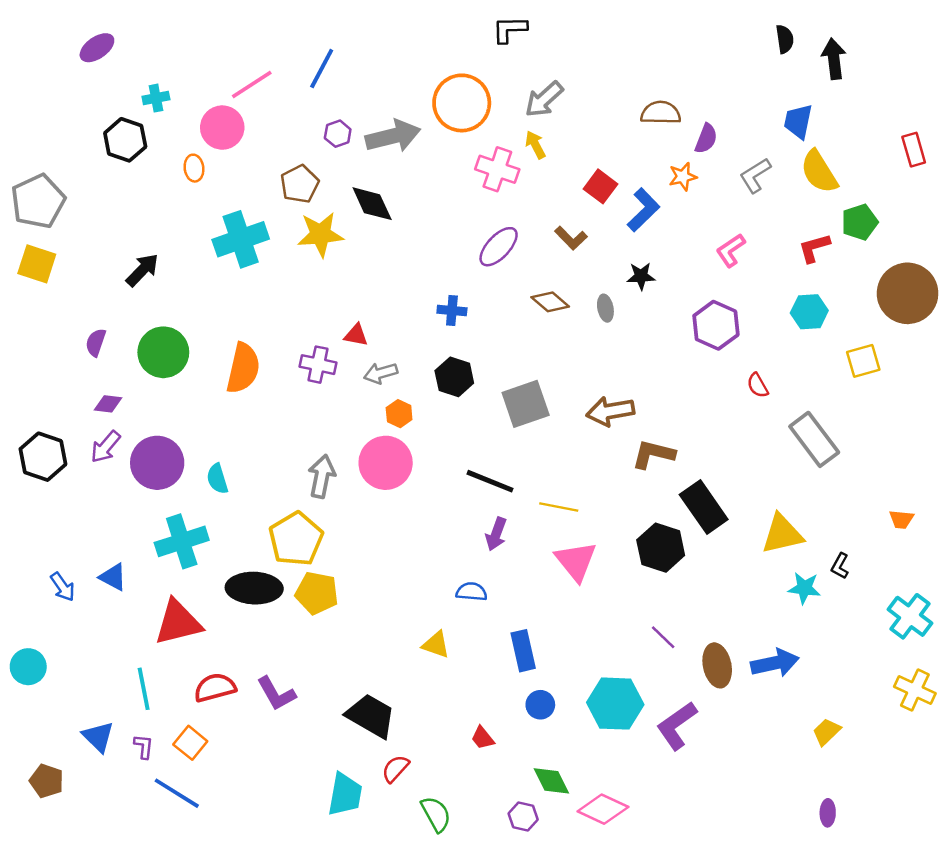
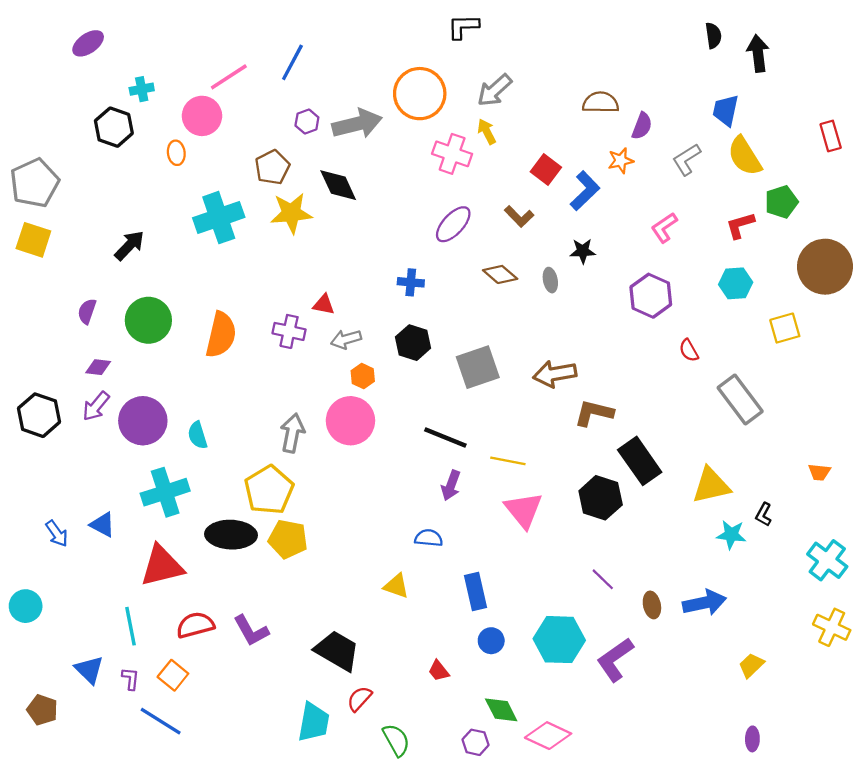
brown ellipse: (717, 665) -> (652, 605), size x0.7

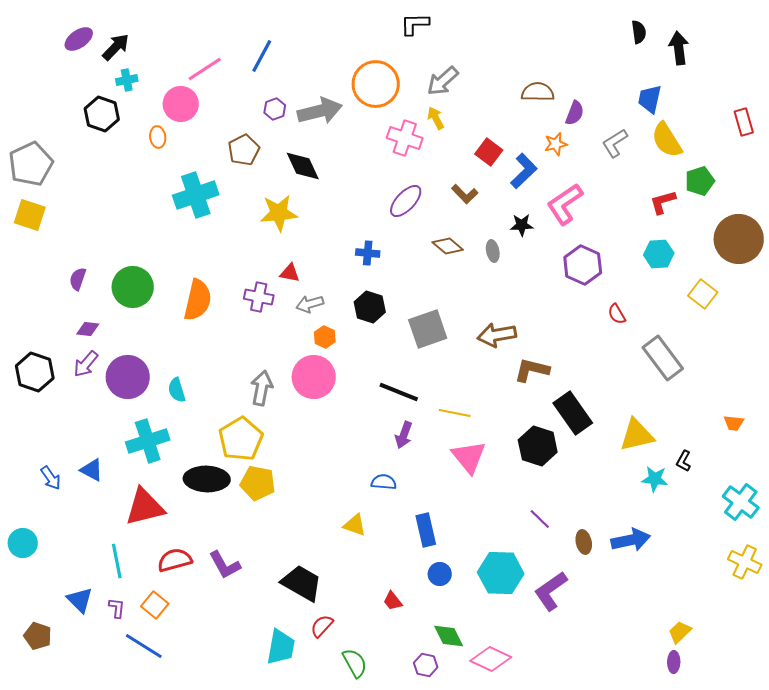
yellow star: (291, 213) -> (279, 213), moved
pink L-shape: (664, 228) -> (565, 204), moved, size x1.5
black arrow: (129, 245) -> (116, 47), moved
yellow square: (785, 328) -> (703, 294), turned -36
yellow trapezoid: (751, 665) -> (680, 632), moved

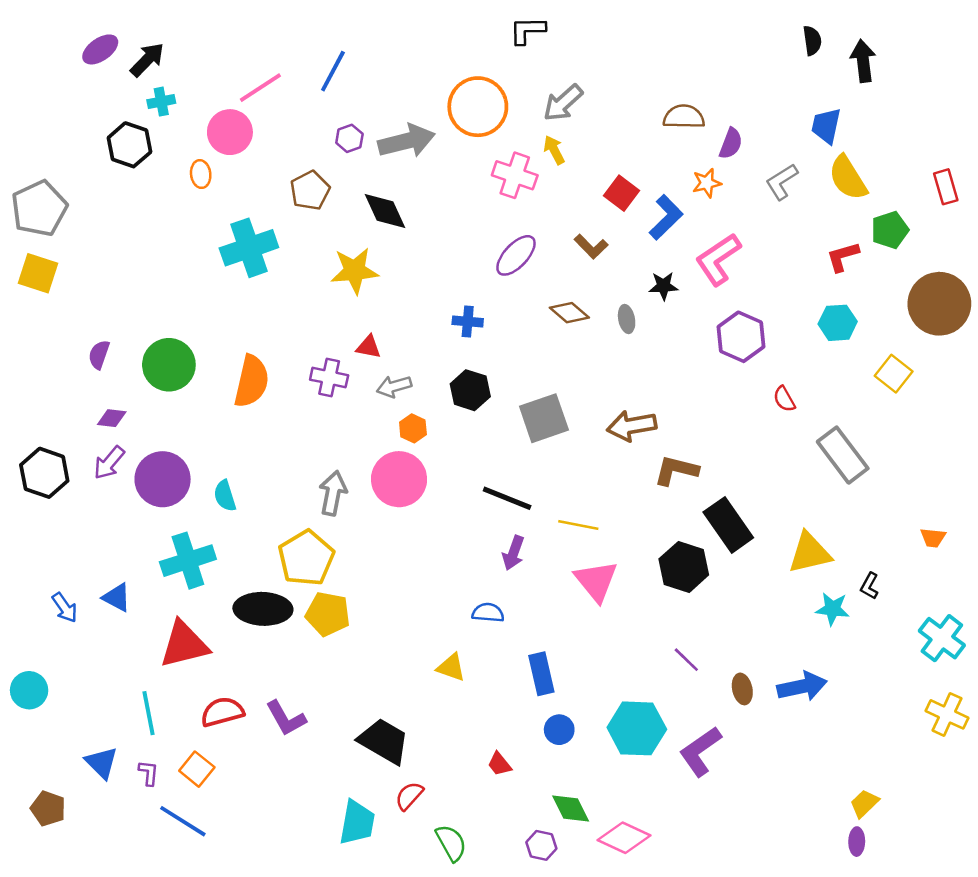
red rectangle: (744, 122) -> (946, 187), moved

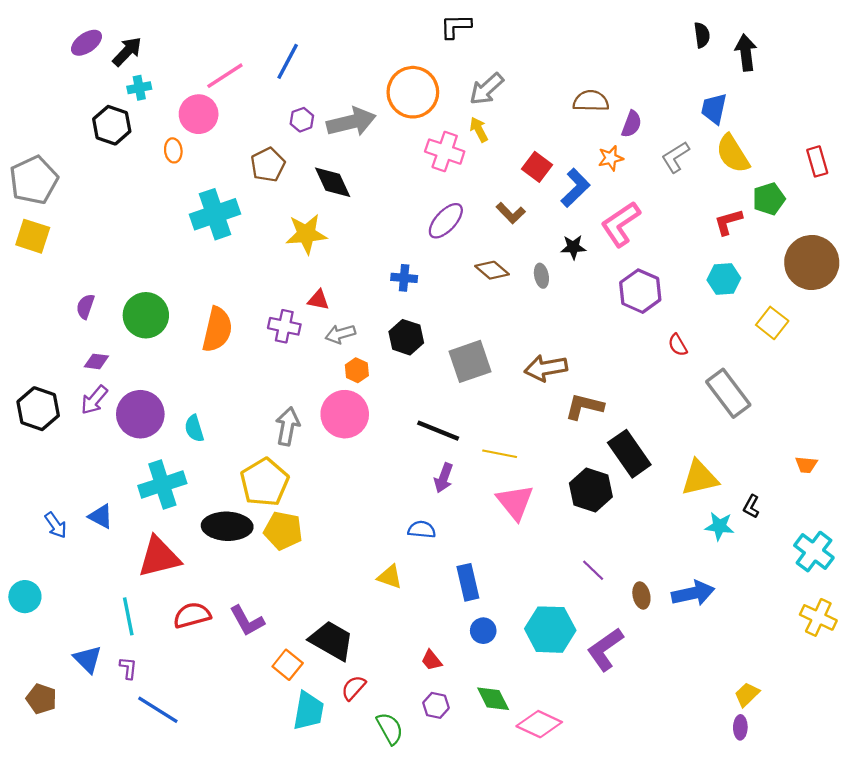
orange square: (197, 769) -> (288, 665), moved
purple hexagon: (541, 845) -> (436, 705), moved

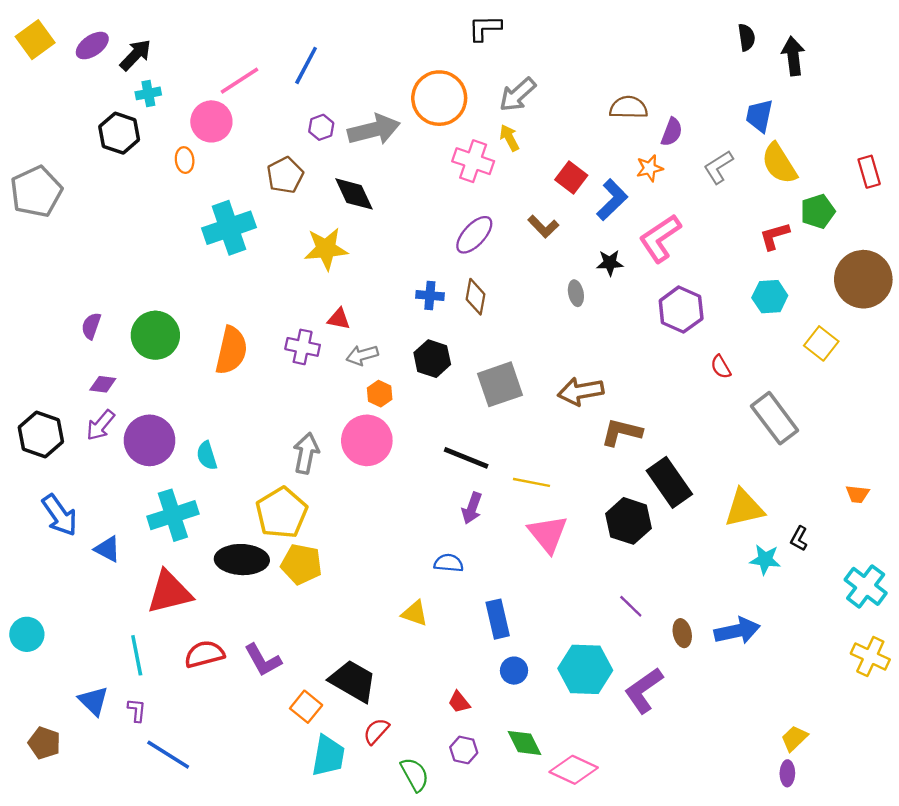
yellow square: (33, 236) -> (35, 40), moved, turned 36
brown diamond: (492, 270) -> (475, 297), moved, turned 60
blue arrow: (56, 525) -> (60, 515), moved, size x1.5

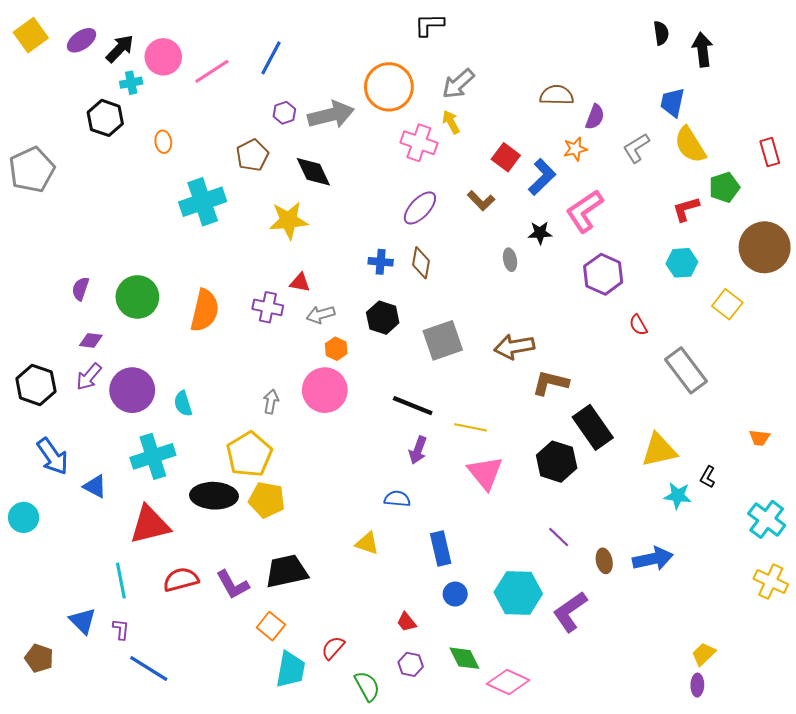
pink circle: (211, 121) -> (163, 57), moved
gray arrow: (306, 453) -> (271, 402), size x0.7
cyan circle: (27, 634) -> (24, 517), moved
black trapezoid: (353, 681) -> (286, 571), moved, turned -42

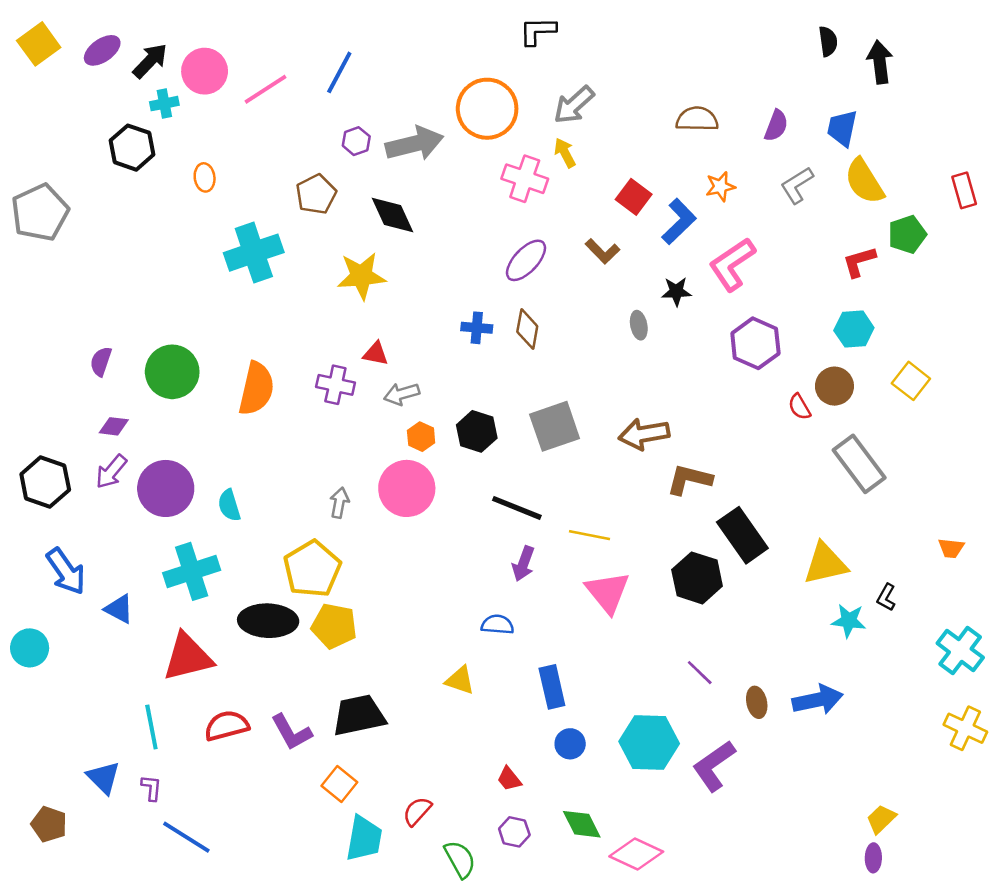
purple semicircle: (595, 117) -> (776, 126), moved
brown circle: (765, 247) -> (834, 386), moved, size x0.6
black hexagon: (383, 318) -> (477, 431), moved

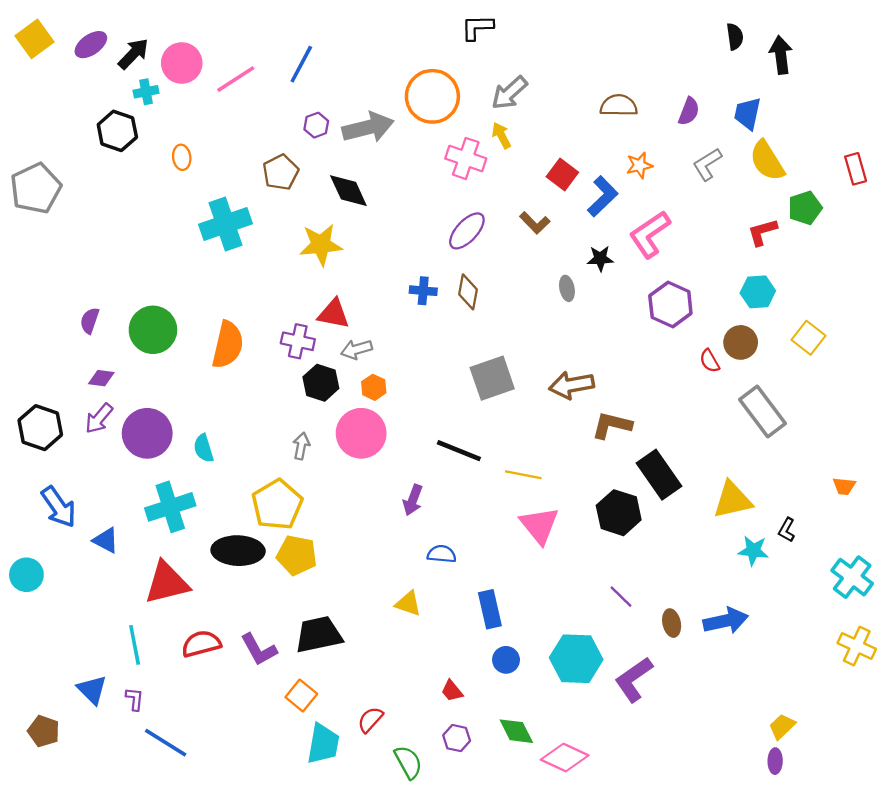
red triangle: (376, 354) -> (334, 314), size x1.4
black hexagon: (477, 431) -> (321, 383), moved
purple arrow: (523, 564) -> (413, 500), moved

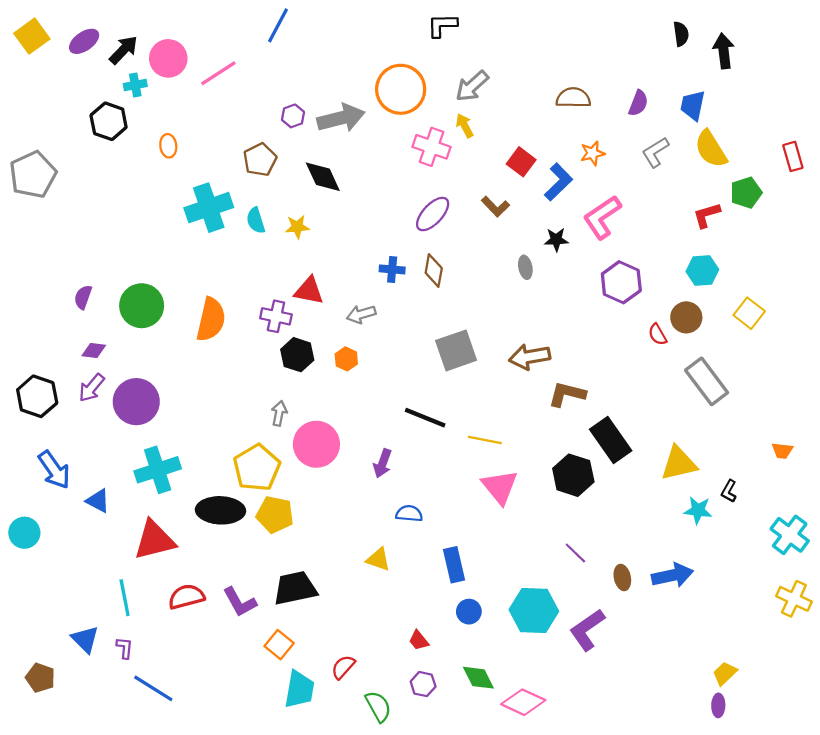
blue line: (301, 64) -> (278, 25), moved
yellow star: (321, 245) -> (297, 227), size x0.6
gray arrow: (357, 349) -> (361, 314), moved
pink circle: (361, 433) -> (316, 444), moved
cyan semicircle: (204, 448) -> (256, 220), moved

